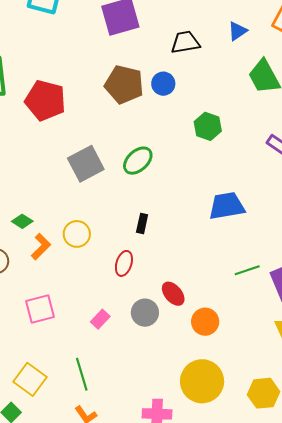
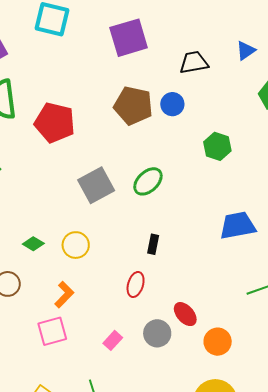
yellow circle: (77, 234) -> (76, 245), moved
orange L-shape: (41, 247) -> (64, 295), moved

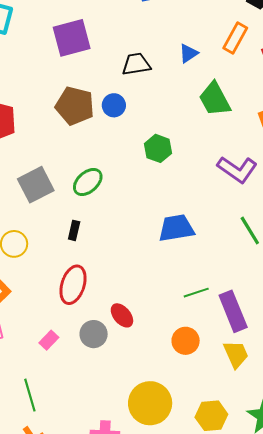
black rectangle: (153, 244) -> (74, 230), moved
red ellipse: (136, 284) -> (73, 285), size x1.5
orange circle: (218, 342) -> (186, 341), moved

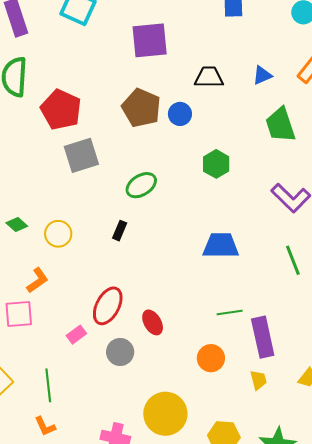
gray square: (36, 185) -> (81, 155), moved
red ellipse: (73, 285) -> (108, 306), moved
gray circle: (94, 334) -> (120, 352), moved
yellow trapezoid: (236, 354) -> (258, 380), size x0.7

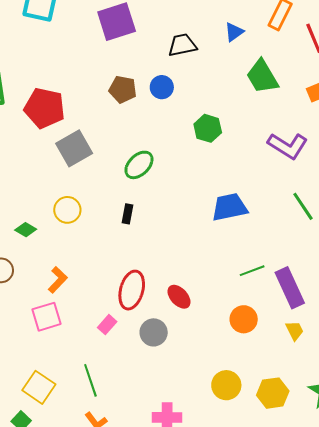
brown pentagon: (141, 108) -> (123, 89), size x0.7
yellow circle: (58, 234) -> (67, 210), moved
yellow circle: (165, 414) -> (226, 385), moved, size x0.7

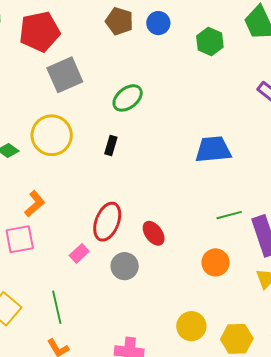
red pentagon: (45, 108) -> (40, 32), turned -30
green hexagon: (208, 128) -> (210, 42), moved
yellow circle: (67, 210) -> (52, 135), size x1.5

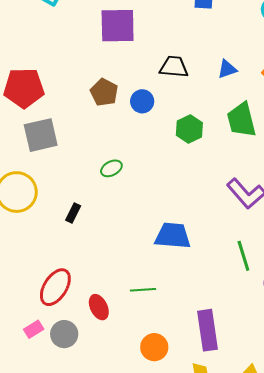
green ellipse: (128, 98) -> (111, 168), moved, size x0.7
green line: (229, 215) -> (143, 290), moved
pink rectangle: (79, 253) -> (34, 329), moved

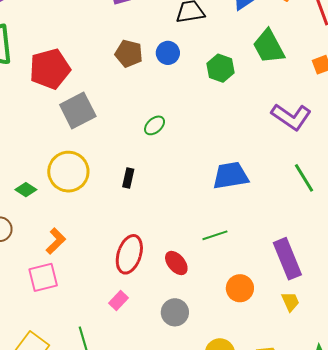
gray circle: (64, 334) -> (175, 312), moved

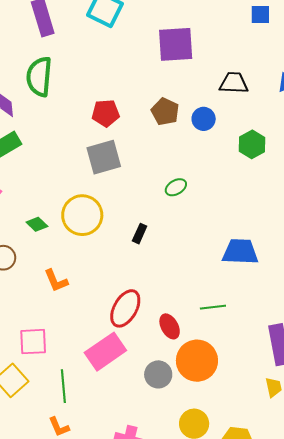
red pentagon: (50, 69) -> (106, 113), moved, size x0.7
orange L-shape: (56, 241) -> (56, 281), turned 100
pink square: (43, 277) -> (33, 342), moved
orange circle: (240, 288) -> (197, 361), moved, size x1.5
pink rectangle: (119, 301) -> (105, 352), size x2.0

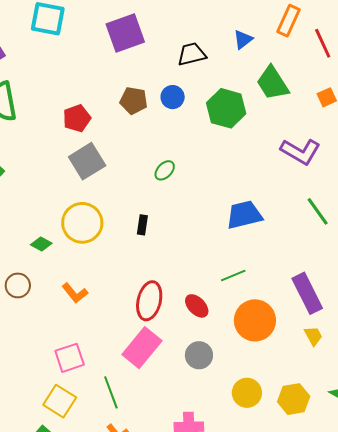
green hexagon: (252, 144) -> (226, 108), size x1.4
orange circle: (197, 361) -> (255, 320), moved

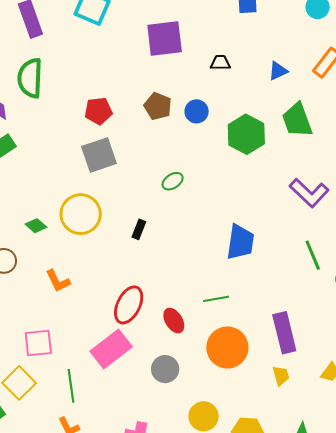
black trapezoid: (192, 54) -> (220, 63), moved, size x0.7
blue trapezoid: (244, 215) -> (240, 242), turned 99

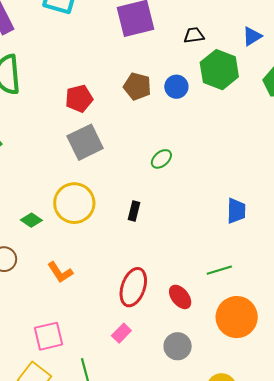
green hexagon: (246, 134) -> (219, 70), moved
blue trapezoid: (240, 242) -> (236, 211), size x0.7
pink rectangle: (111, 349) -> (121, 333), size x0.5

